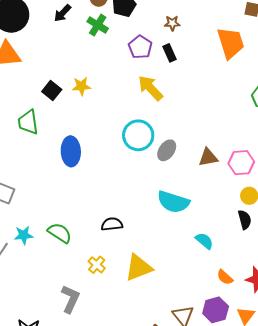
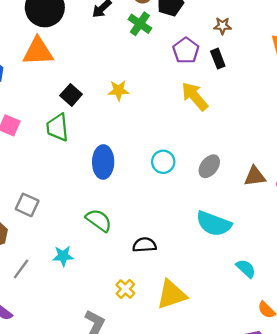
black square: (52, 90) -> (71, 95), moved
cyan circle: (138, 135) -> (163, 162), moved, size x0.7
green semicircle: (60, 233) -> (99, 220), moved
cyan star: (24, 235) -> (63, 256), moved

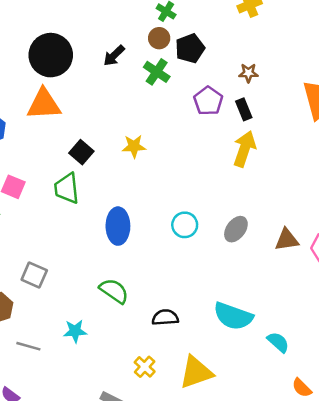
yellow arrow: (195, 96) -> (244, 149), moved, turned 60
cyan semicircle: (214, 224) -> (233, 316), moved
gray line: (21, 269) -> (28, 346), turned 70

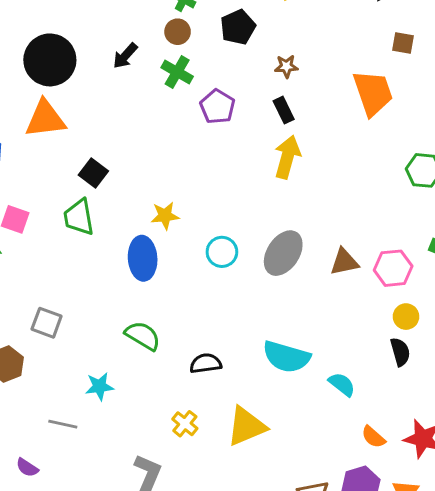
black pentagon: (190, 48) -> (238, 27), moved
purple pentagon: (208, 101) -> (217, 107), moved
yellow star: (134, 146) -> (165, 216), moved
gray ellipse: (236, 229) -> (283, 253), size x1.4
gray line: (28, 346) -> (63, 424), moved

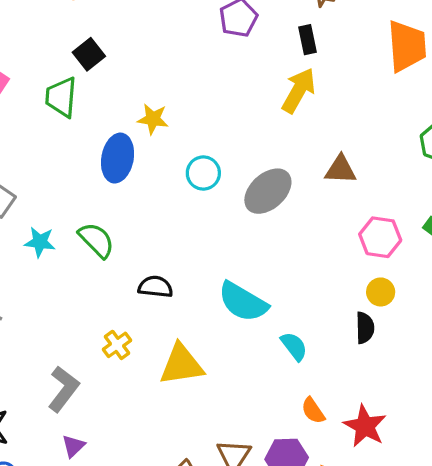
brown triangle: (344, 262) -> (341, 170), moved
cyan star: (99, 386) -> (40, 242), moved

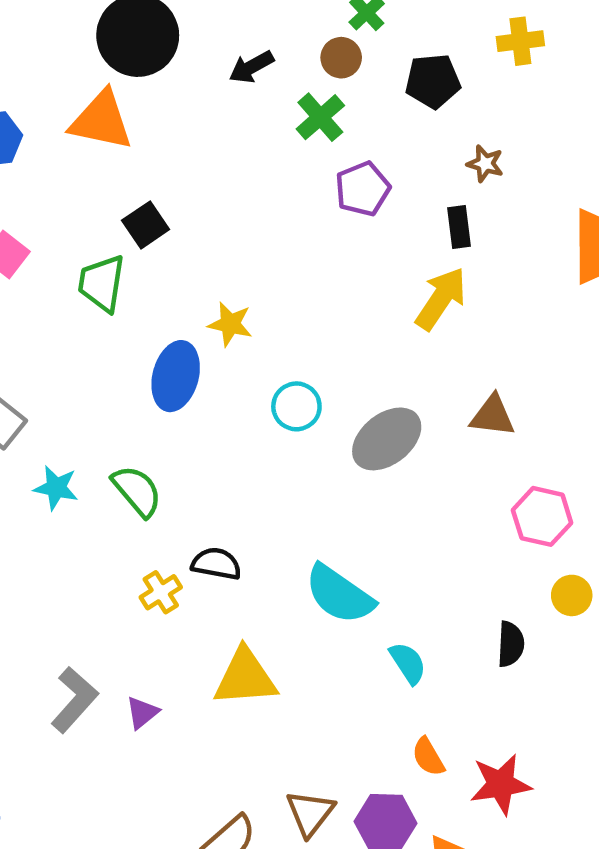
yellow circle: (381, 292) -> (572, 595), moved
yellow cross: (117, 345) -> (161, 592), moved
red star: (365, 426) -> (501, 784), turned 30
purple triangle: (73, 446) -> (142, 713), moved

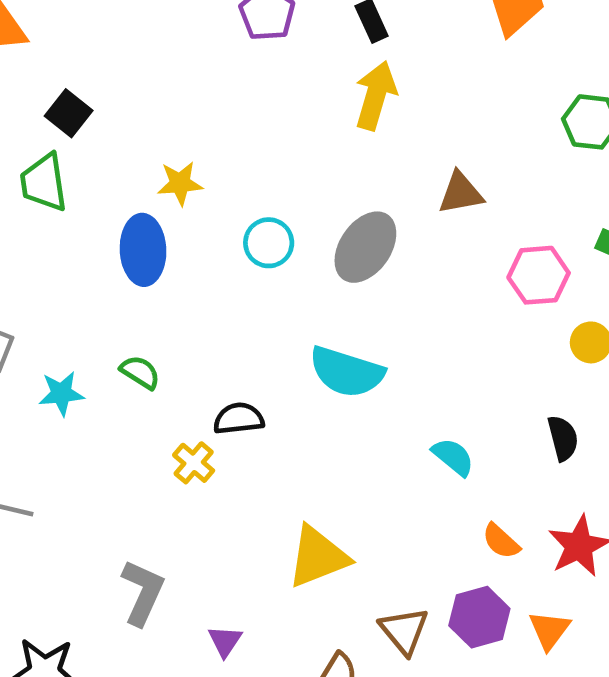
green semicircle: (137, 491) -> (140, 372), size x0.7
cyan semicircle: (339, 594) -> (347, 372), moved
black semicircle: (511, 644) -> (563, 438), moved
yellow triangle: (245, 677) -> (318, 557), moved
purple triangle: (142, 713) -> (225, 641), moved

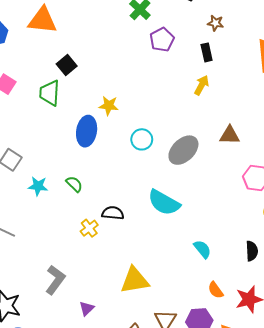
yellow arrow: (376, 95) -> (202, 85), size x0.7

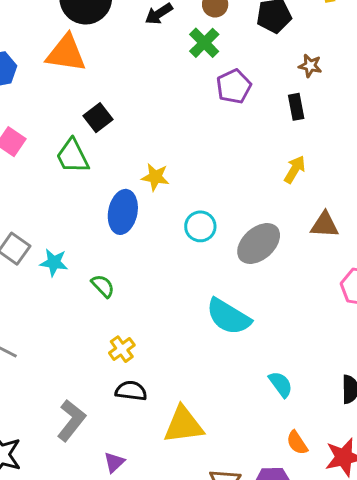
yellow arrow: (202, 85) -> (295, 169), moved
green trapezoid: (50, 93) -> (73, 156), turned -32
cyan star: (38, 186) -> (54, 262), moved
black semicircle: (113, 213) -> (131, 391), moved

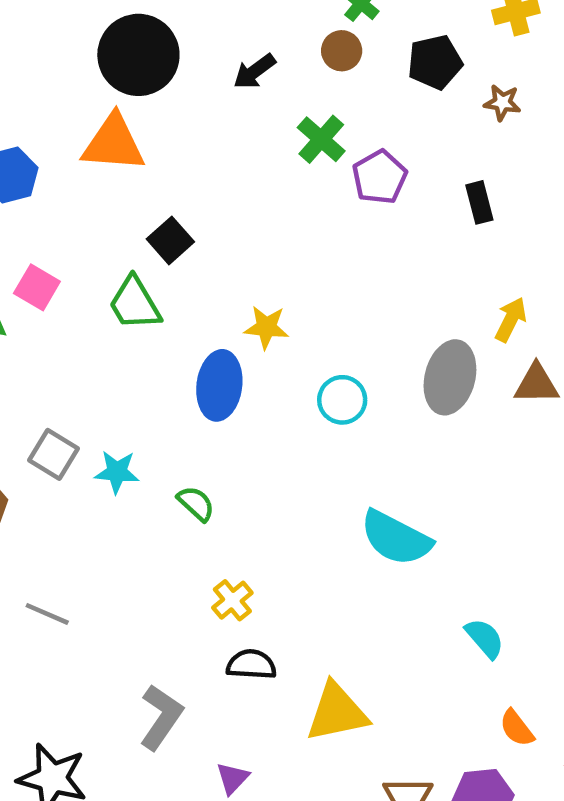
green cross: (204, 43) -> (321, 139), moved
brown star: (310, 66) -> (502, 103), moved
yellow arrow: (295, 169) -> (511, 320), moved
gray ellipse: (259, 244) -> (450, 377), moved, turned -30

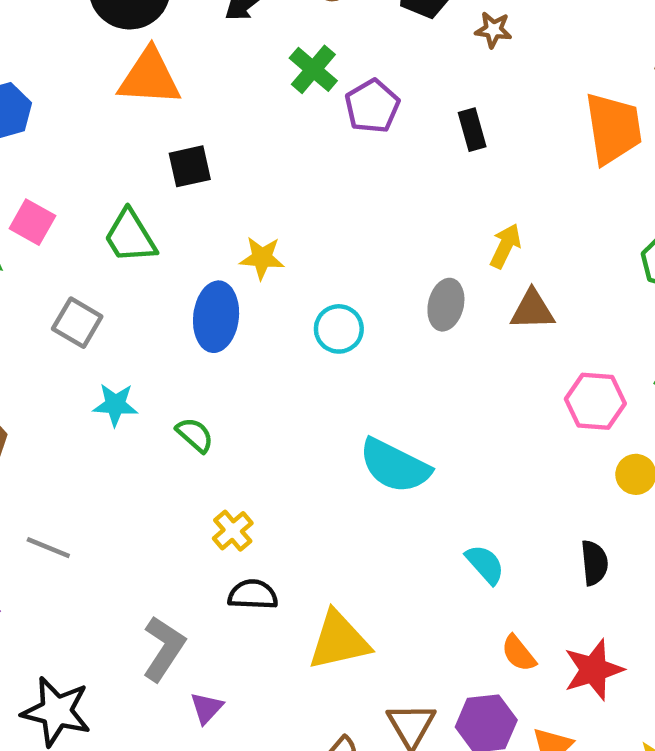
orange triangle: (113, 143) -> (149, 77), moved
black square: (170, 240) -> (190, 166), moved, turned 30
gray ellipse: (450, 377) -> (446, 305), size x0.7
gray square: (53, 454) -> (77, 323), moved
purple triangle: (233, 778) -> (206, 708), moved

